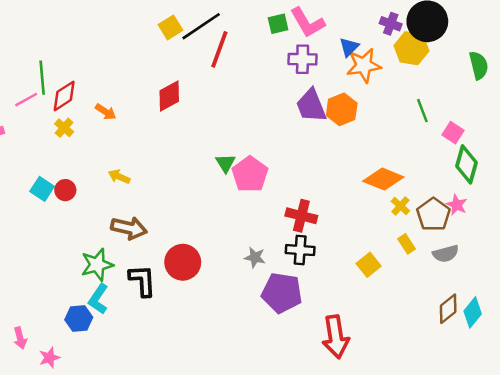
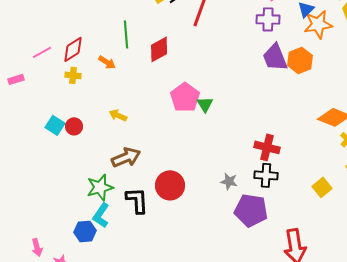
green line: (42, 78) -> (126, 34), moved
yellow cross: (64, 128) -> (73, 75), turned -35
pink pentagon: (250, 174) -> (185, 97), moved
brown arrow: (129, 228) -> (126, 157), turned -36

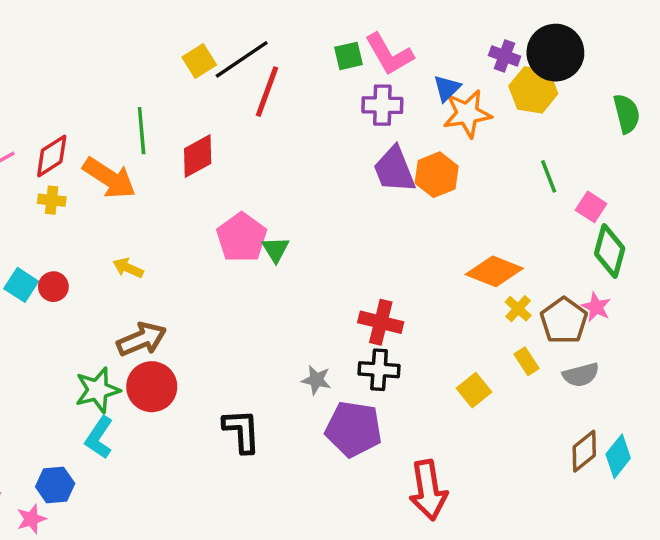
orange arrow: (107, 62) -> (109, 178), size x1.8
red circle: (170, 185) -> (152, 387), moved
black L-shape: (137, 200) -> (242, 431), moved
blue hexagon: (85, 231) -> (55, 485), moved

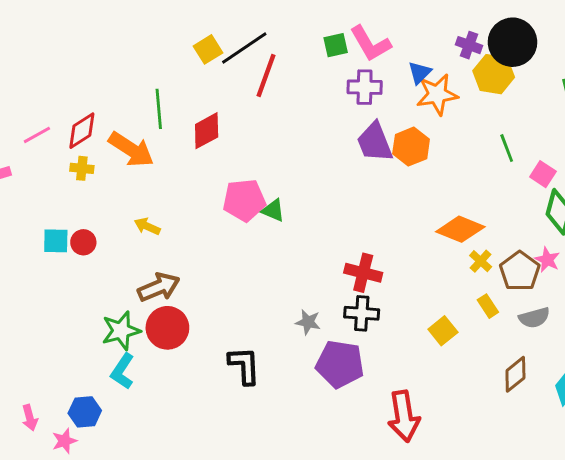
pink pentagon: (242, 237) -> (244, 200), turned 30
green triangle: (276, 249) -> (273, 210), turned -35
cyan square: (21, 285) -> (56, 241), turned -32
brown diamond: (584, 451) -> (515, 374), moved

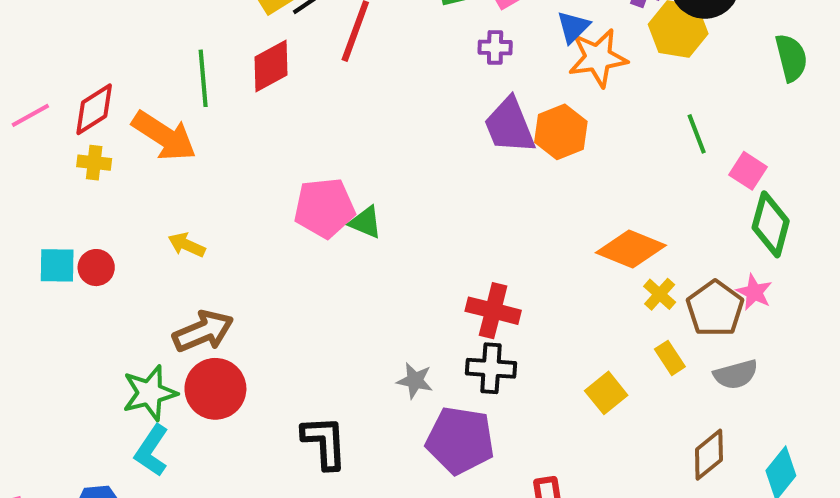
purple cross: (365, 87) -> (495, 47), size x0.7
red diamond: (207, 131) -> (271, 66), moved

